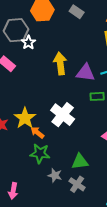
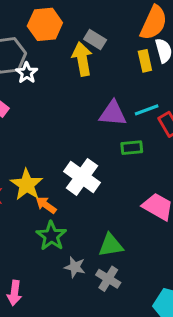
gray rectangle: (77, 12) -> (95, 39), moved
yellow arrow: (60, 64) -> (82, 59), moved
green star: (40, 153) -> (51, 236), turned 30

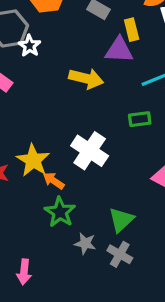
yellow arrow: (82, 59) -> (86, 78), moved, turned 116
yellow rectangle: (145, 61) -> (132, 30), moved
purple triangle: (113, 113) -> (119, 50), moved
green triangle: (111, 245) -> (121, 220), turned -32

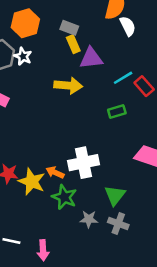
yellow rectangle: (132, 30) -> (73, 44), moved
white star: (30, 46) -> (23, 56), moved
white cross: (90, 151) -> (83, 163), moved, turned -36
yellow star: (33, 160) -> (32, 182), moved

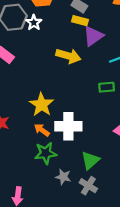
yellow rectangle: (73, 44) -> (80, 21), turned -63
purple triangle: (91, 58) -> (93, 36), turned -40
yellow star: (32, 182) -> (41, 105), moved
green star: (64, 197) -> (46, 153), turned 30

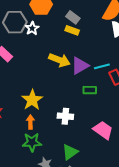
purple triangle: (93, 36) -> (80, 66), moved
white cross: (68, 126) -> (65, 116), moved, size x0.7
orange arrow: (42, 130) -> (30, 122), turned 48

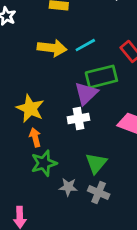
purple triangle: (80, 66) -> (86, 93), moved
cyan line: (102, 66) -> (85, 45), moved
green rectangle: (90, 90) -> (101, 77), size x1.6

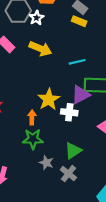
cyan line: (85, 45) -> (77, 62), moved
yellow arrow: (52, 48) -> (40, 49), moved
yellow star: (30, 108) -> (49, 99), moved

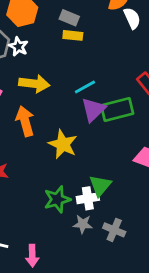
purple triangle: (81, 95) -> (93, 110), moved
white cross: (69, 112) -> (88, 198), moved
orange arrow: (32, 117) -> (25, 121), moved, size x1.5
green triangle: (73, 151) -> (100, 186), moved

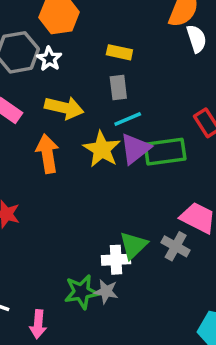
gray rectangle: (69, 18) -> (118, 87), moved, turned 54
yellow star: (63, 144) -> (102, 149), moved
green star: (57, 199) -> (81, 292), moved
gray cross: (114, 230) -> (176, 246), moved

